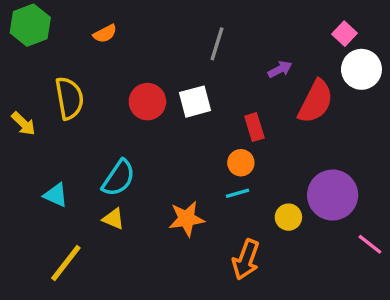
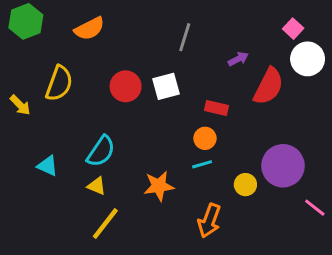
orange semicircle: (105, 34) -> (89, 29), size x1.5
yellow semicircle: (69, 98) -> (59, 83), turned 30
red rectangle: (254, 127) -> (217, 108), turned -60
yellow line: (66, 263) -> (105, 224), moved

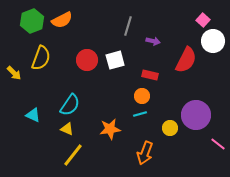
green hexagon: (26, 21) -> (32, 21), moved
purple arrow: (238, 59) -> (153, 41), moved, turned 40

